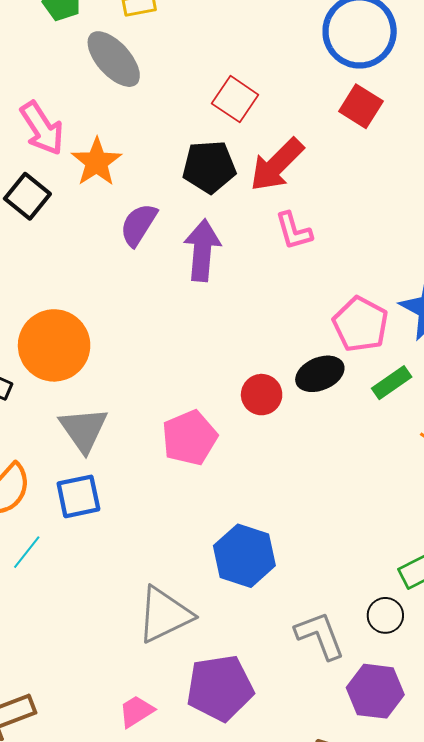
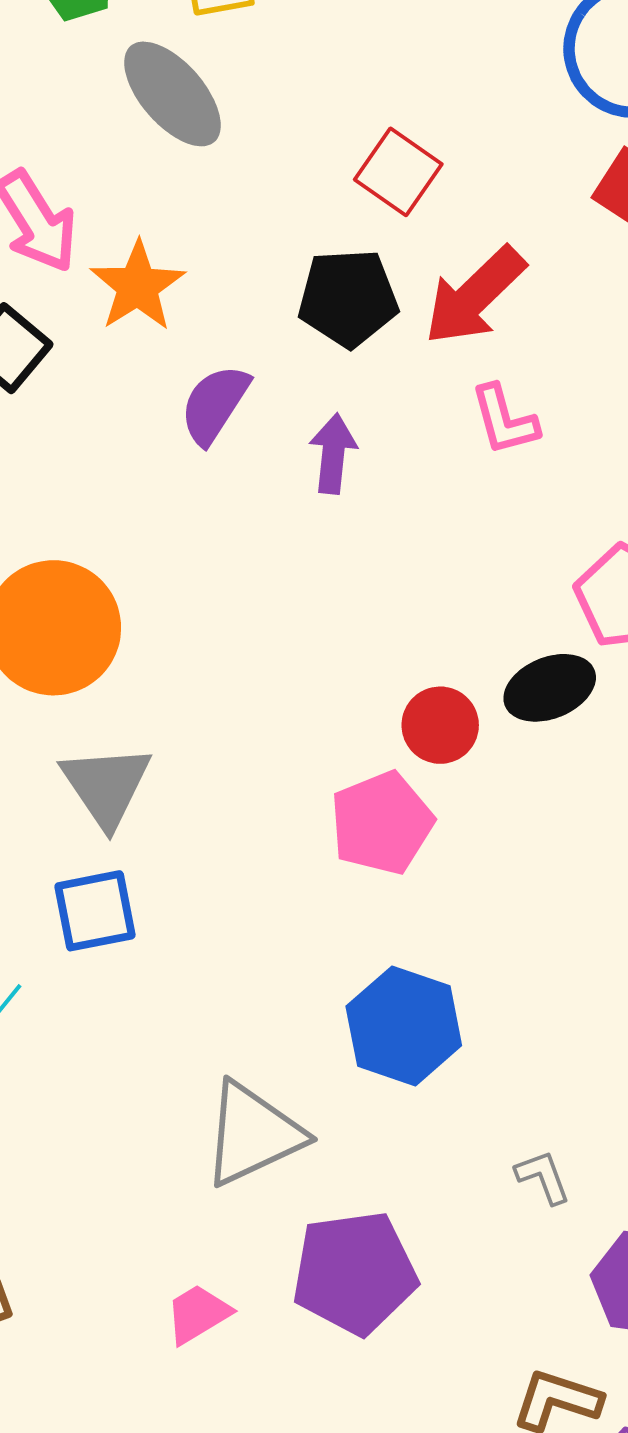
purple arrow: (202, 250) -> (333, 454), size x0.7
pink pentagon: (190, 438) -> (382, 823), moved
gray L-shape: (320, 635) -> (543, 1177), size x0.6

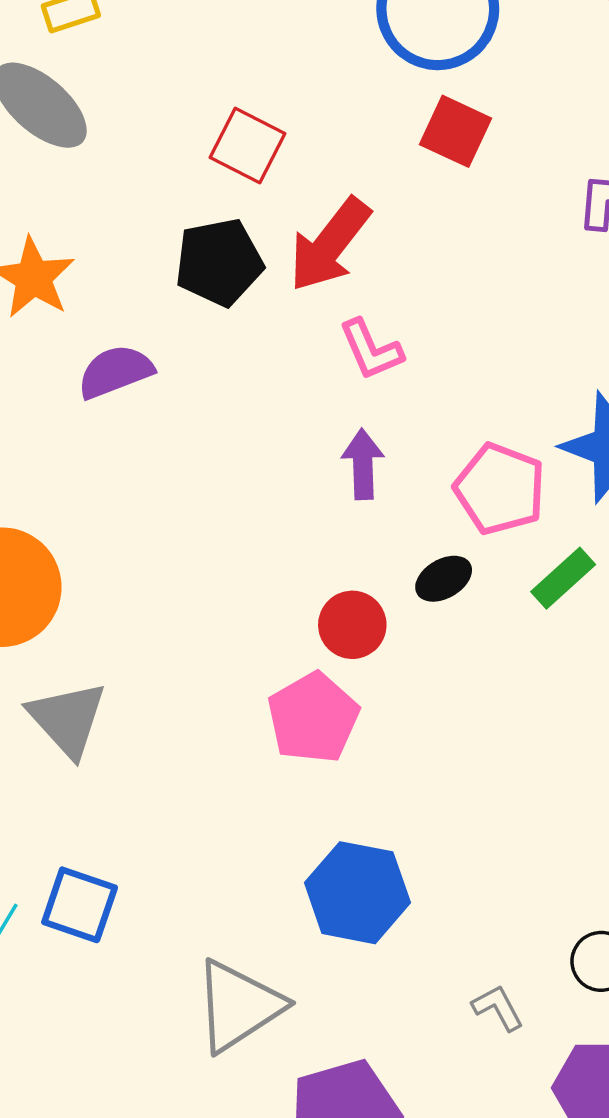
purple semicircle: (215, 404) -> (115, 372), turned 44
purple arrow: (333, 454) -> (363, 464), moved
black ellipse: (550, 688) -> (444, 579), size x0.7
blue square: (95, 911) -> (80, 905), moved, turned 38

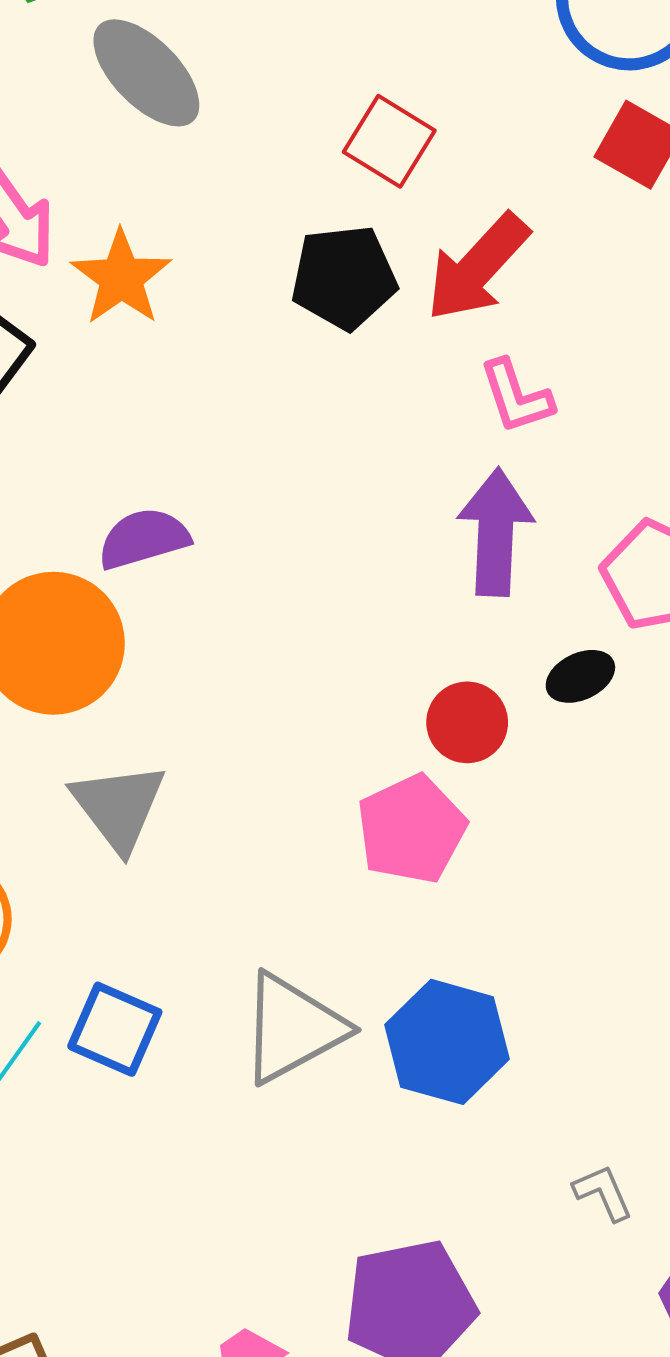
purple semicircle: (115, 372) -> (144, 539), moved
purple arrow: (363, 464) -> (495, 532), size x1.5
gray triangle: (238, 1006) -> (293, 1028), moved

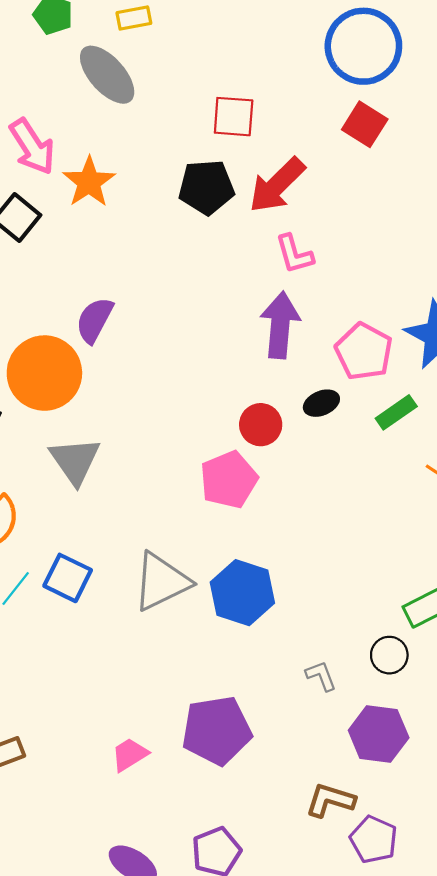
red square: (389, 141) -> (234, 117), turned -30
purple semicircle: (144, 539) -> (95, 320), turned -48

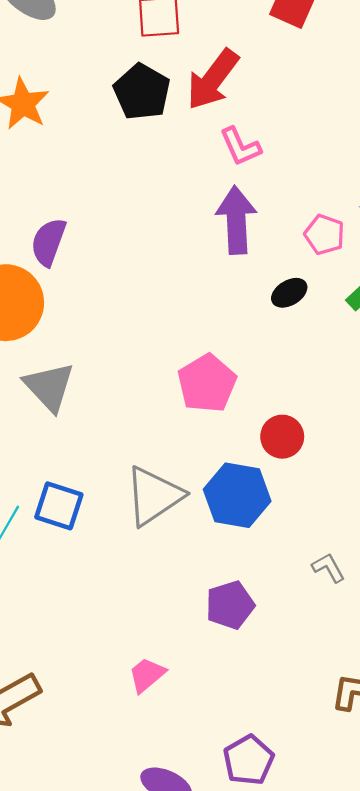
black pentagon: (206, 187) -> (142, 92), turned -30
pink pentagon: (364, 351) -> (324, 235), size x0.7
red circle: (261, 425) -> (282, 437), moved
purple pentagon: (217, 730) -> (230, 605), moved, size x0.7

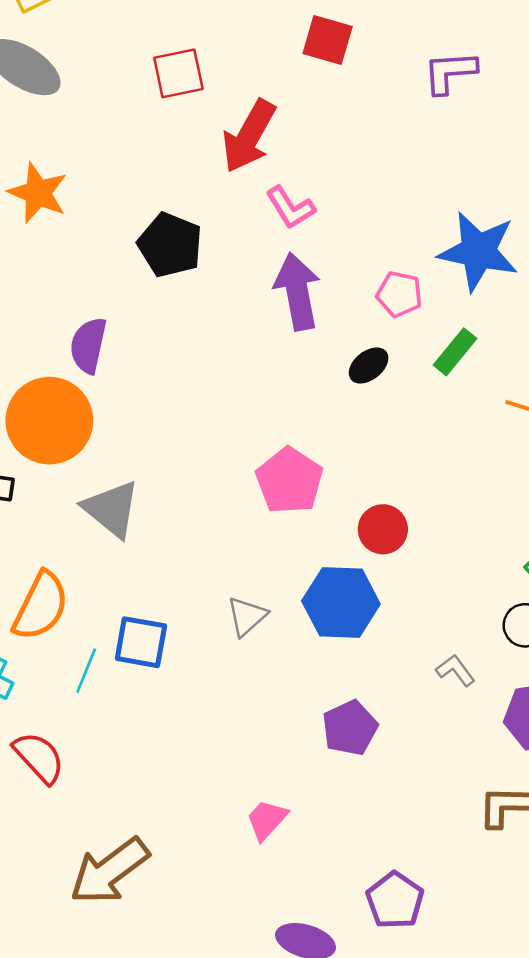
black pentagon: (142, 92) -> (170, 245), moved
gray triangle: (154, 496) -> (247, 616), size x0.6

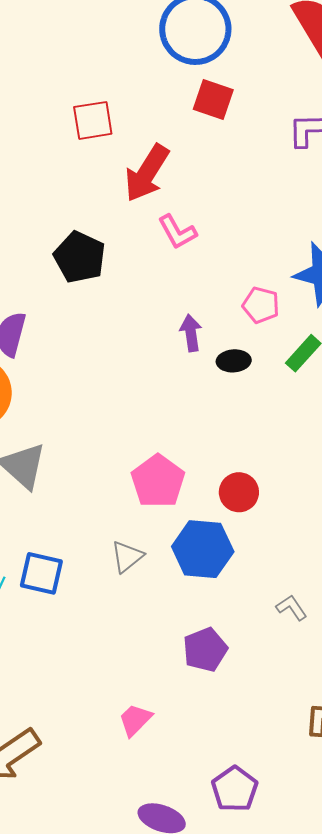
purple arrow: (297, 291) -> (191, 333), moved, size x0.6
black ellipse: (369, 365) -> (234, 361), turned 32
pink pentagon: (289, 481) -> (158, 481), moved

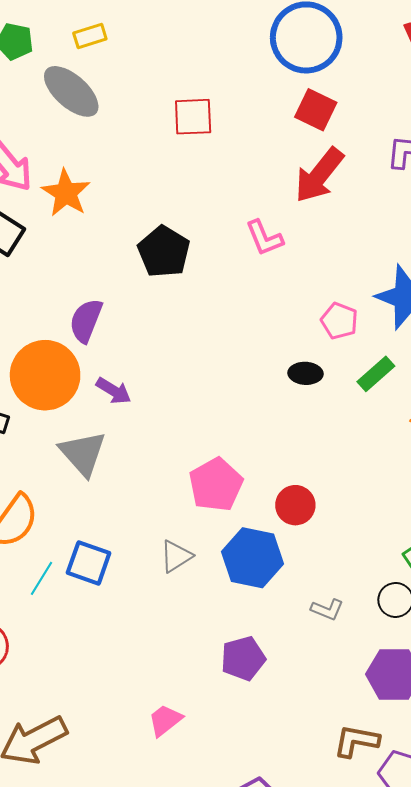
red arrow: (147, 173) -> (319, 175), moved
purple arrow: (191, 333) -> (114, 391), moved, turned 123
gray L-shape: (292, 608) -> (327, 610), moved, turned 140

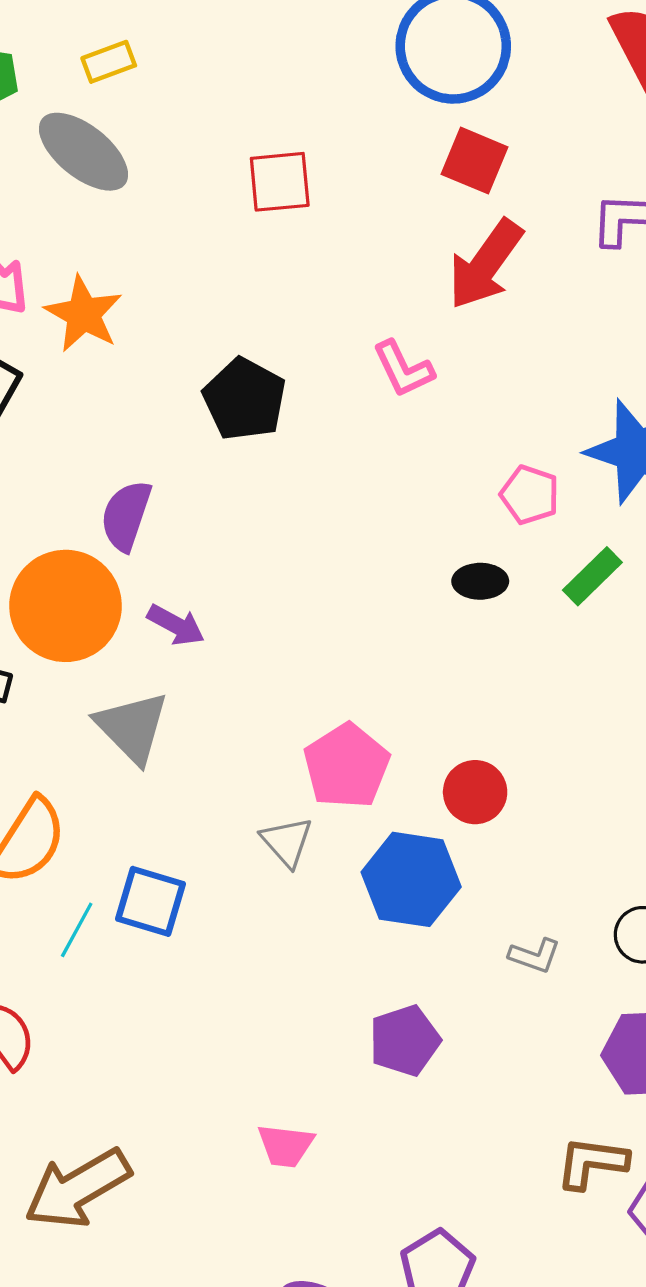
gray triangle: (176, 556) -> (287, 842), moved, turned -36
pink trapezoid: (165, 720) -> (286, 1146), turned -132

